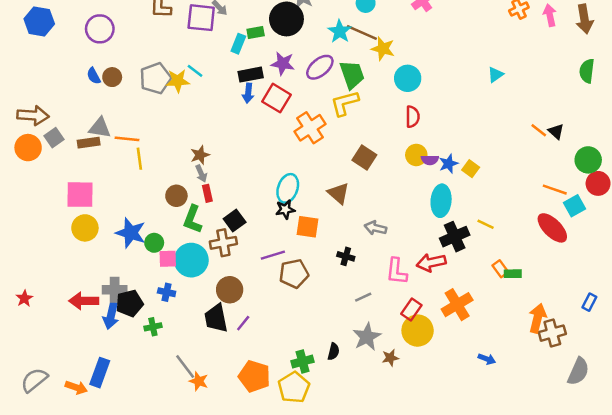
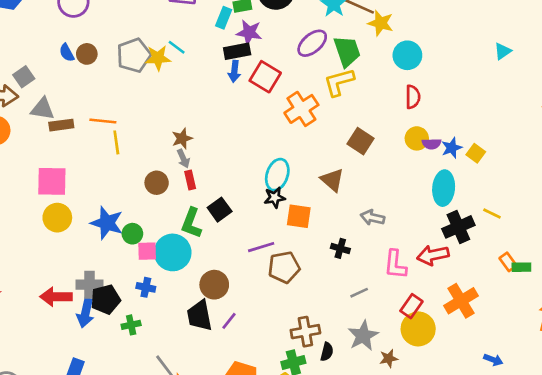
purple star: (283, 63) -> (249, 32), moved
gray triangle: (100, 128) -> (43, 109), moved
gray square: (54, 138) -> (24, 77), moved
green L-shape: (193, 219) -> (191, 223), moved
brown cross: (223, 243) -> (305, 332), moved

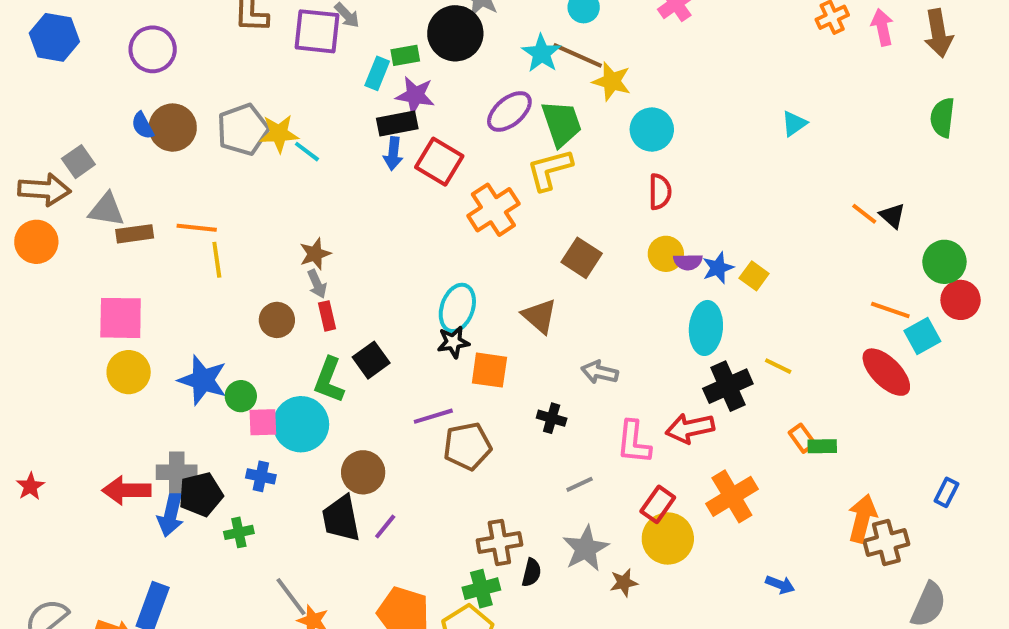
cyan line: (177, 47) -> (307, 152), moved
brown circle: (87, 54) -> (173, 128), size x1.5

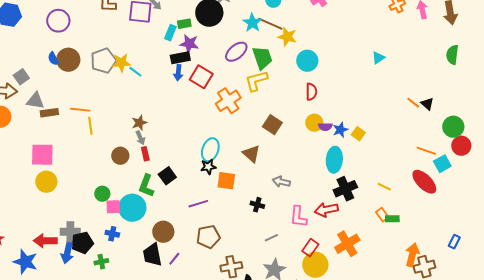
yellow line: (778, 366) -> (384, 187), moved
blue star: (203, 380) -> (25, 262), moved
brown pentagon: (467, 446) -> (208, 237), moved

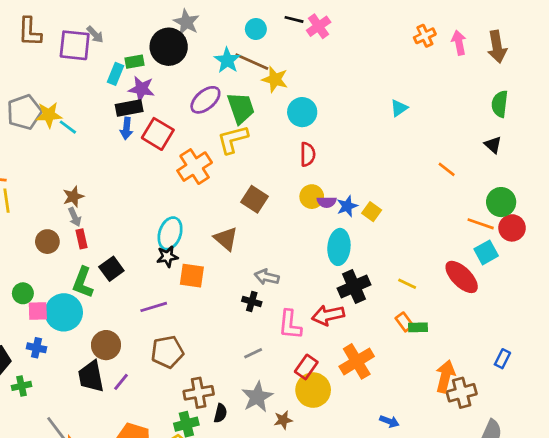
black triangle: (427, 104) -> (493, 145), moved
orange line: (426, 151) -> (481, 224), moved
black cross: (257, 205) -> (252, 301), moved

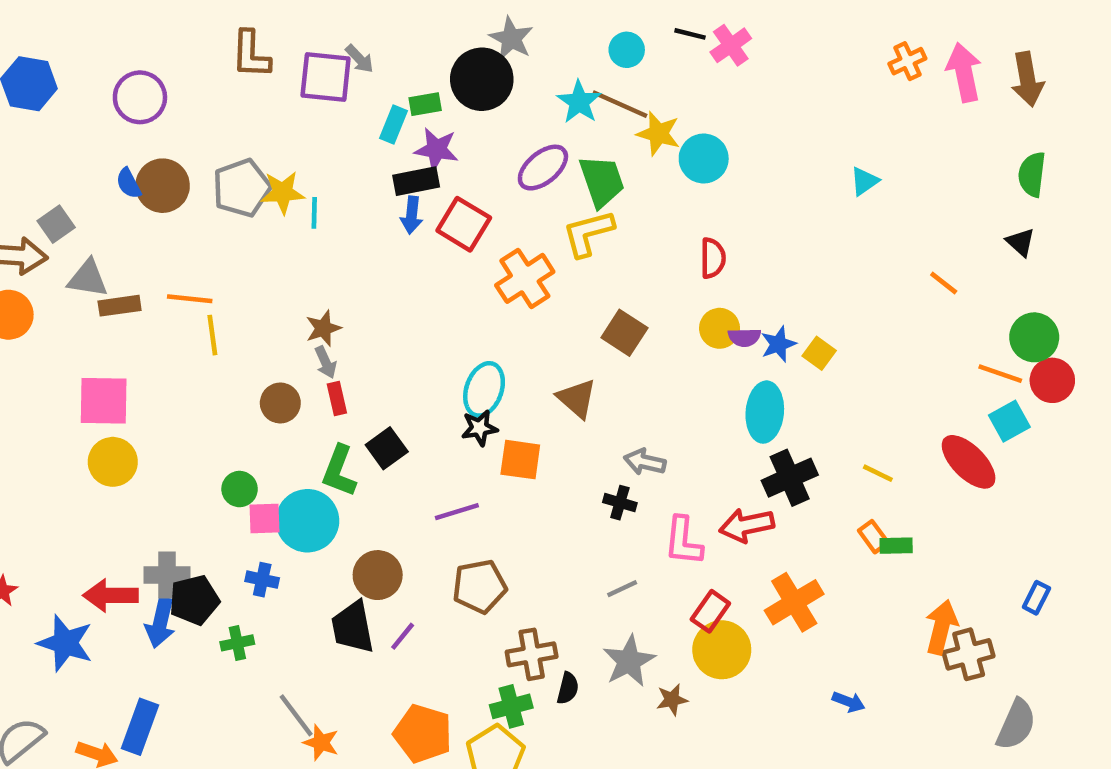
pink arrow: (459, 43) -> (964, 72), size x1.4
cyan circle: (302, 112) -> (704, 158), moved
cyan line: (68, 127) -> (314, 213), turned 54

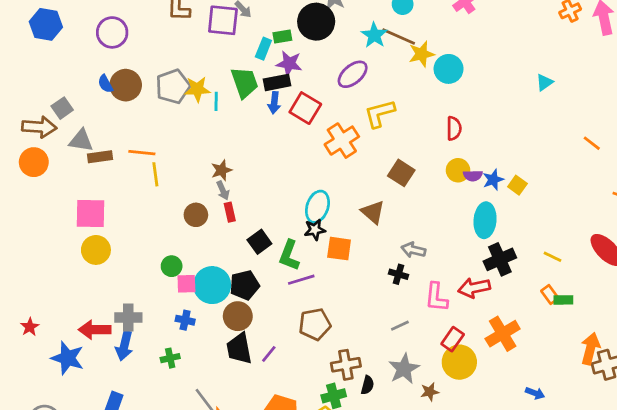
yellow star: (658, 134) -> (422, 54), turned -30
green trapezoid: (602, 181) -> (245, 82), moved
green L-shape: (339, 471) -> (289, 255), moved
brown circle: (378, 575) -> (238, 316), moved
black pentagon: (194, 600) -> (245, 285), moved

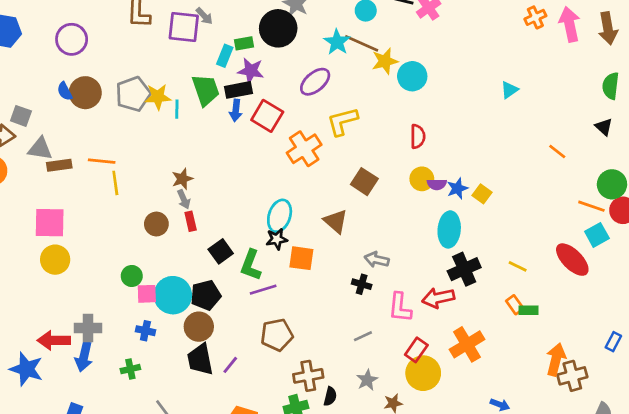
gray square: (62, 108) -> (21, 116), turned -35
gray star: (404, 369) -> (367, 380), size x0.7

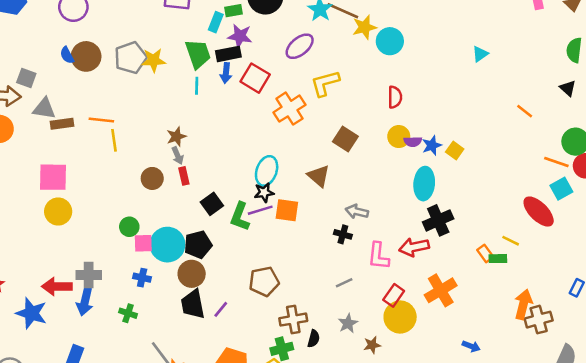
cyan line: (177, 109) -> (197, 86), moved
yellow line: (518, 266) -> (511, 241), moved
purple line: (263, 290) -> (260, 210), moved
green cross: (130, 369) -> (128, 313), turned 30

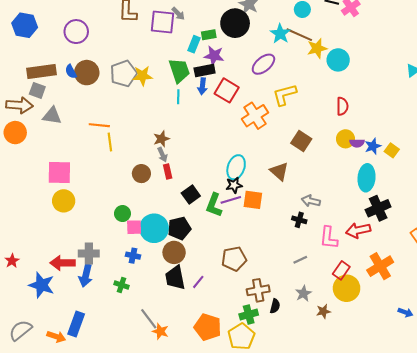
brown rectangle: (62, 124) -> (41, 72), moved, size x1.5

